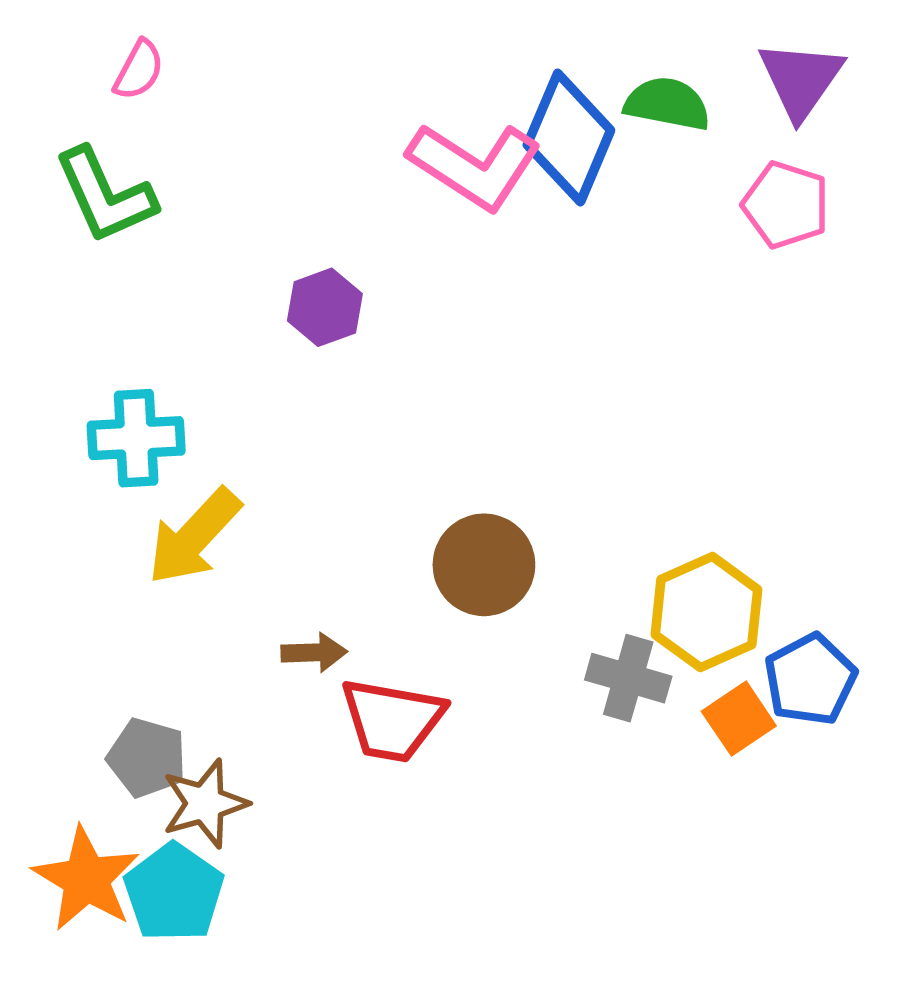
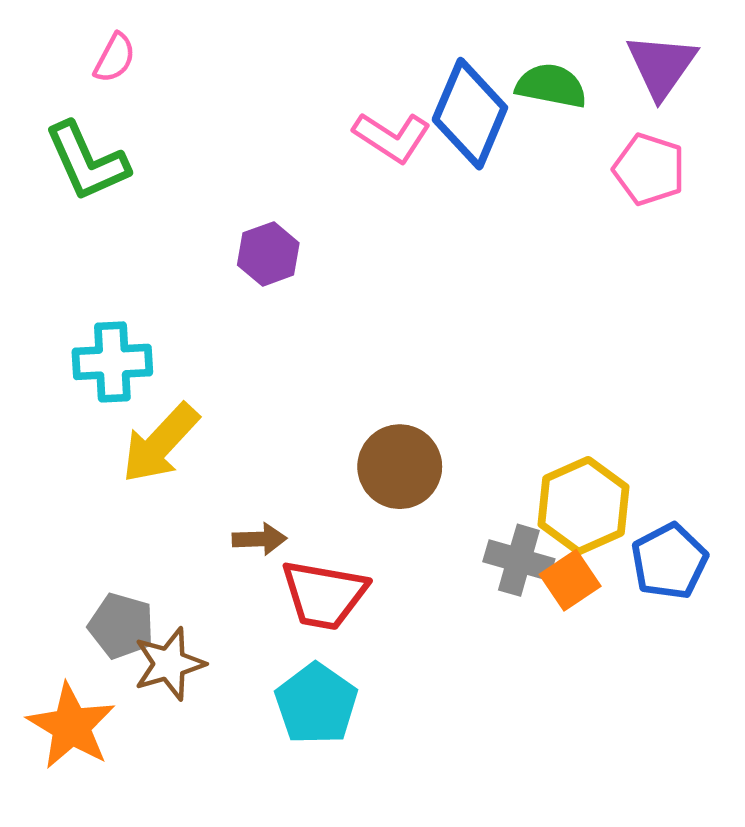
pink L-shape: (475, 166) -> (392, 137), size x0.7
orange square: (739, 719) -> (570, 580), moved
cyan pentagon: (174, 892) -> (316, 704), moved

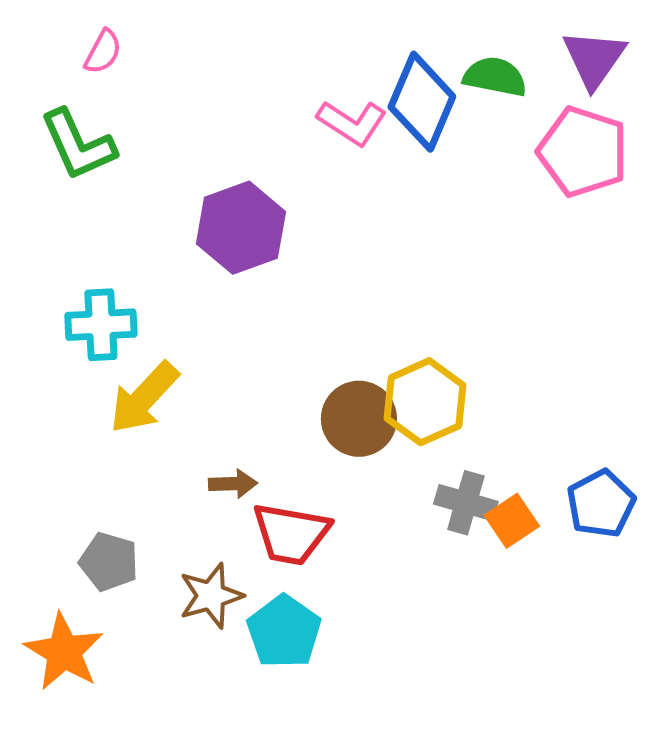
pink pentagon: (649, 169) -> (583, 152), size x1.4
purple hexagon: (268, 254) -> (241, 228), size x1.6
yellow hexagon: (583, 506) -> (425, 402), moved
brown star: (169, 664) -> (211, 596), moved

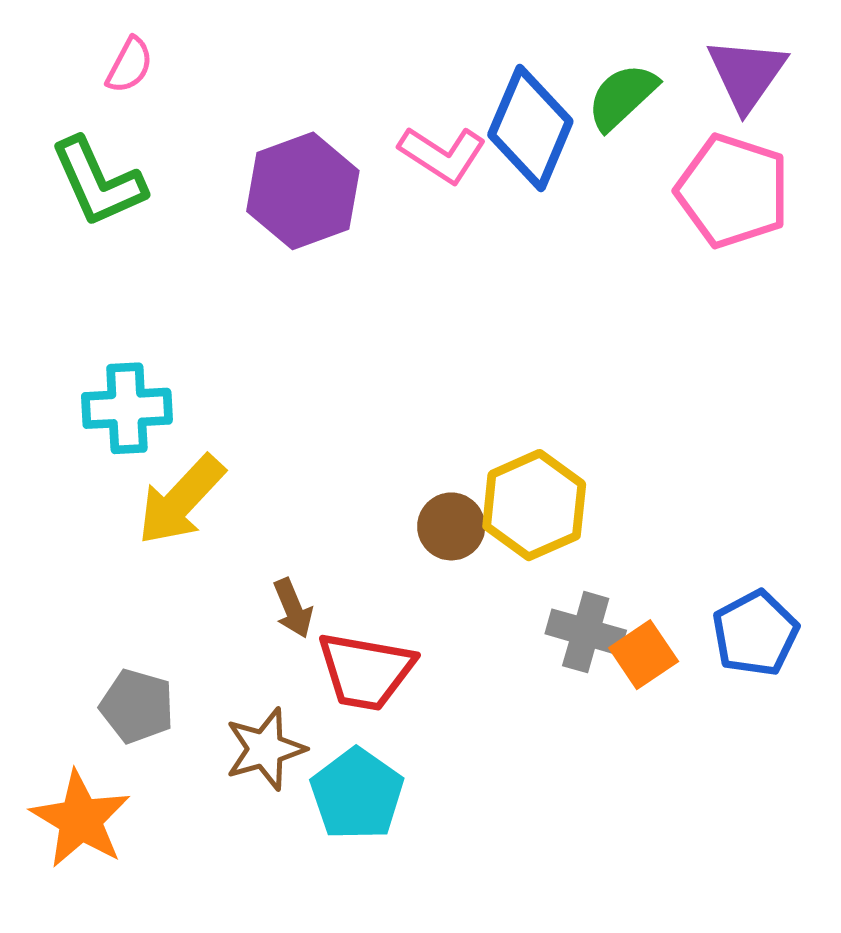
green semicircle: (495, 77) -> (622, 97), turned -54
purple hexagon: (241, 228) -> (303, 191), moved
brown circle: (359, 419) -> (451, 526), size x0.7
brown arrow: (233, 484) -> (293, 608), turned 69

